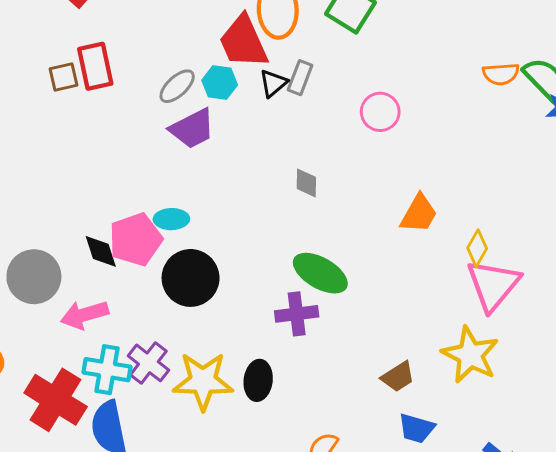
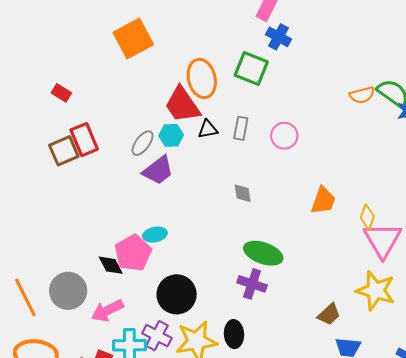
brown square: (64, 77) -> (64, 151), size x1.4
gray rectangle: (300, 78) -> (241, 128), moved
black triangle: (273, 83) -> (208, 129), turned 40
black circle: (191, 278) -> (177, 294), moved
purple cross: (297, 314) -> (252, 284), turned 36

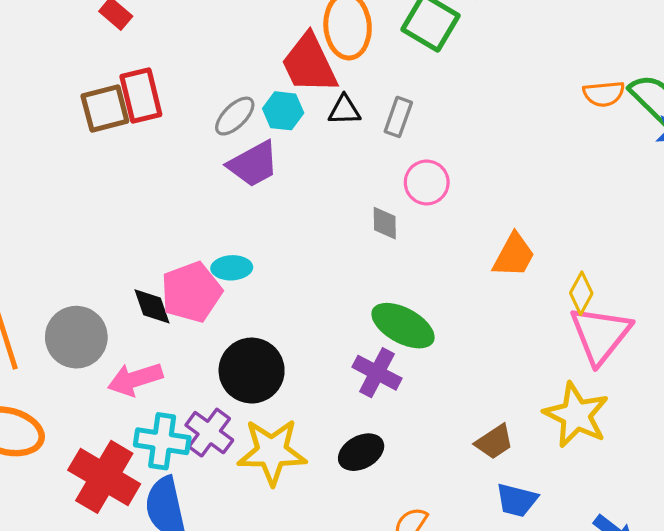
pink circle: (284, 136) -> (427, 182), moved
black ellipse: (234, 334) -> (361, 452), moved, turned 56

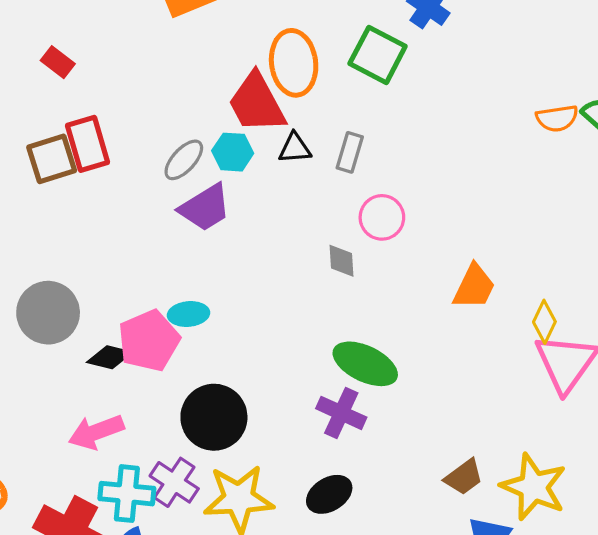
black diamond: (152, 306) -> (110, 357), turned -54
gray circle: (76, 337) -> (48, 313), moved
yellow star: (576, 415) -> (534, 487), moved

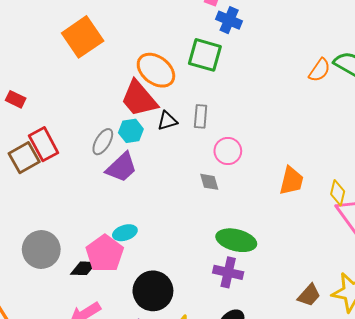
orange ellipse: (294, 63) -> (156, 70), turned -33
orange semicircle: (557, 118) -> (320, 70), turned -35

